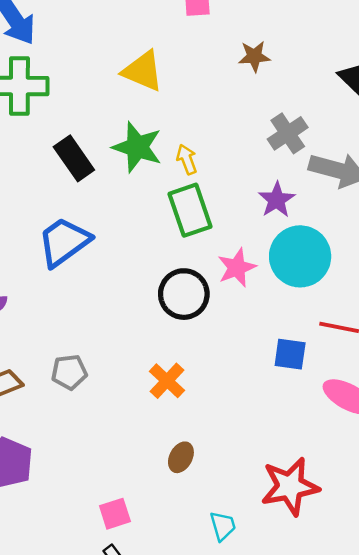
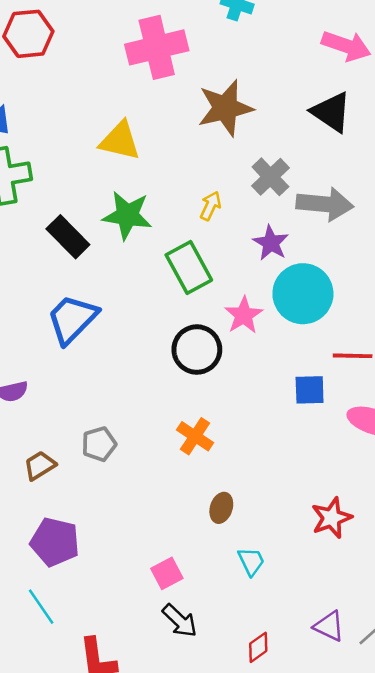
brown star: (254, 56) -> (225, 108), size x1.8
yellow arrow: (187, 159) -> (210, 206), moved, turned 56
red star: (290, 486) -> (332, 518), size x0.7
cyan trapezoid: (223, 526) -> (251, 561), moved

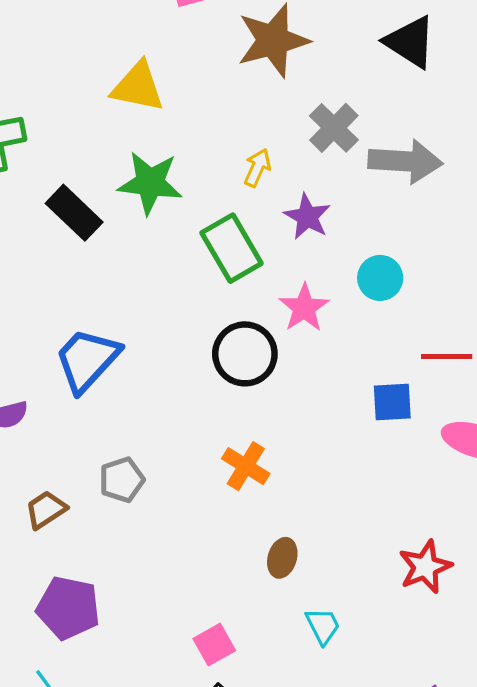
purple star: (271, 243) -> (307, 217), moved
cyan circle: (303, 294) -> (380, 278), size x0.6
blue trapezoid: (72, 319) -> (87, 360), moved

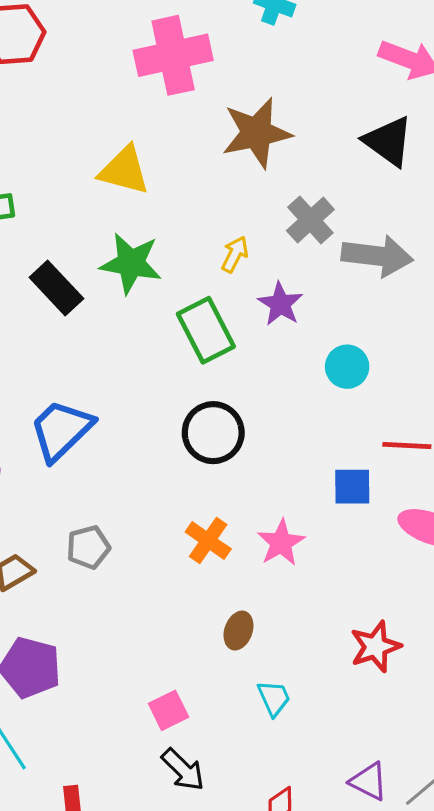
pink star: (304, 308) -> (281, 543), moved

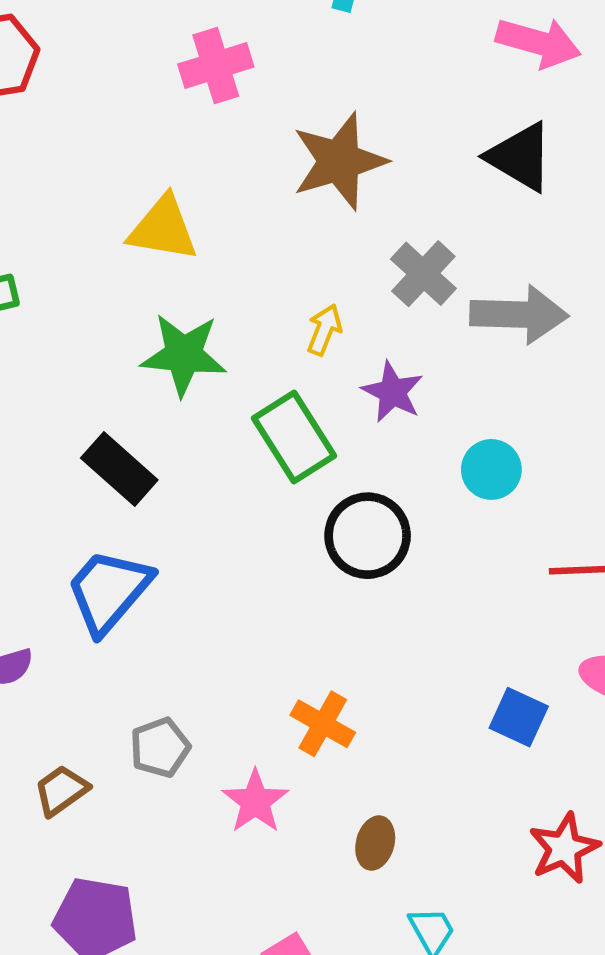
pink cross: (173, 55) -> (216, 66), size x0.7
black rectangle: (56, 288) -> (119, 469), moved
black circle: (213, 433) -> (368, 536), moved
blue square: (352, 487) -> (519, 717), moved, turned 30
pink star: (281, 543) -> (255, 801), moved

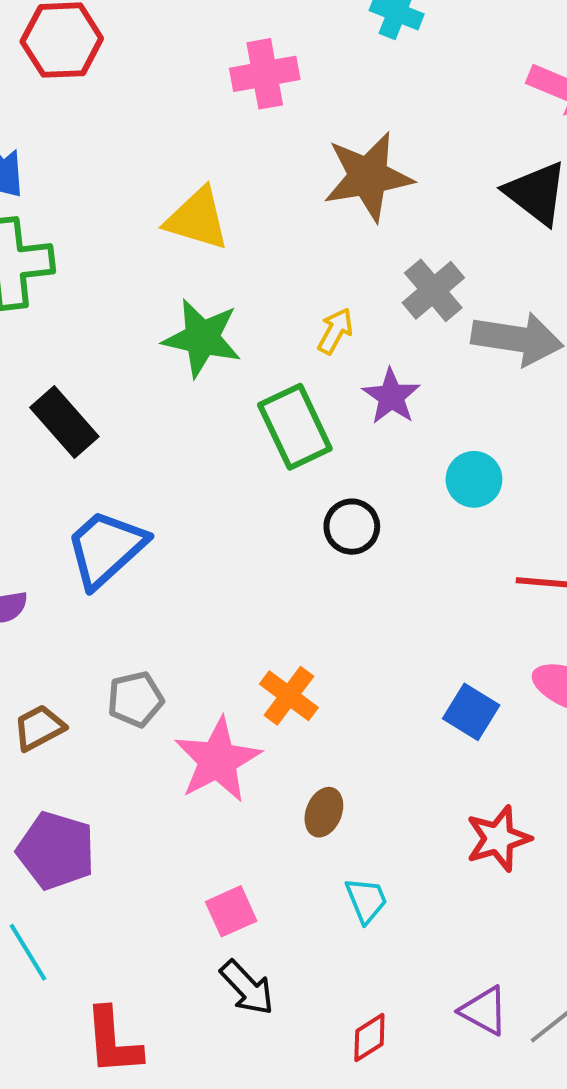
black rectangle: (119, 469) -> (64, 422), moved
black circle: (368, 536) -> (352, 527), size x0.7
pink star: (255, 801) -> (218, 760), size x1.4

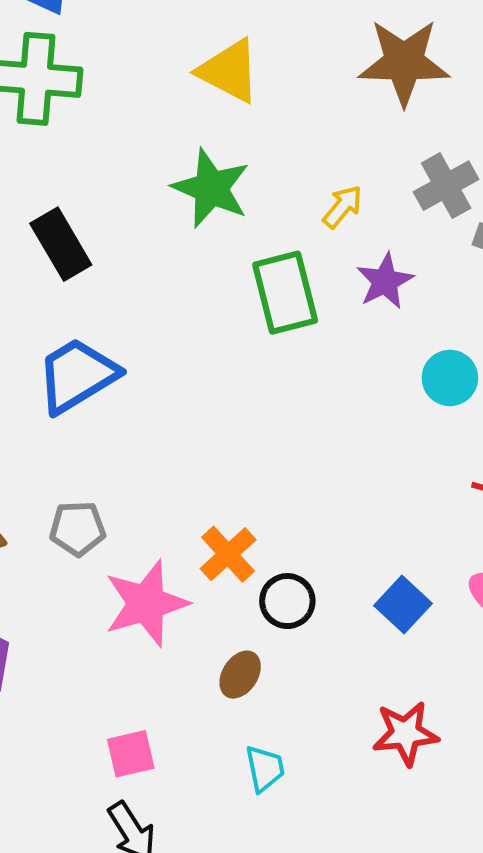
black circle: (352, 527) -> (287, 601), moved

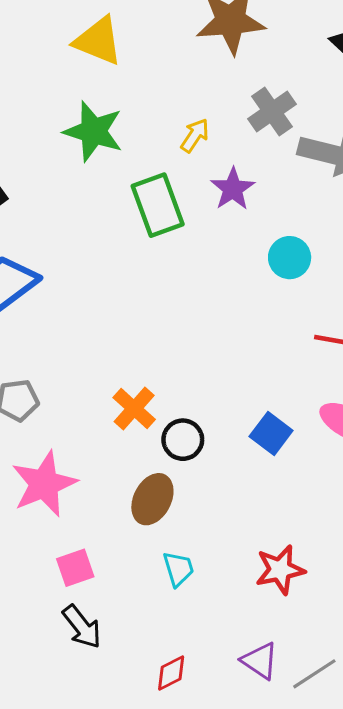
pink star: (146, 603) -> (44, 484), moved
brown ellipse: (240, 675) -> (152, 499), size x1.4
red star: (405, 733) -> (280, 570), moved

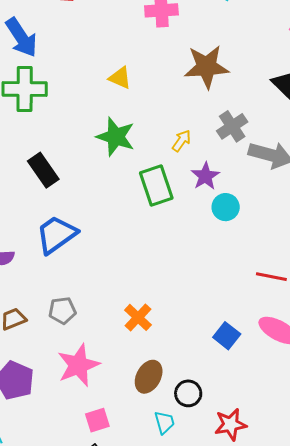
yellow triangle: (98, 41) -> (120, 78), size x0.7
cyan circle: (290, 258) -> (226, 207), moved
black circle: (183, 440) -> (188, 393), moved

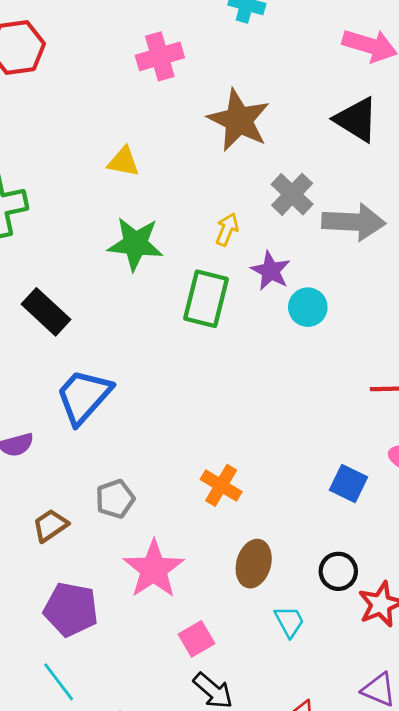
brown star: (206, 67) -> (239, 120), turned -30
green rectangle: (156, 186) -> (206, 299), turned 45
black circle: (188, 393) -> (338, 571), moved

